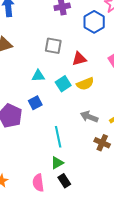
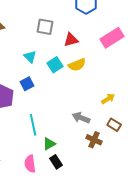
cyan triangle: (38, 76) -> (30, 57), turned 48
gray arrow: (89, 117) -> (81, 118), moved
cyan line: (58, 137) -> (33, 125), moved
brown cross: (102, 143) -> (94, 140), moved

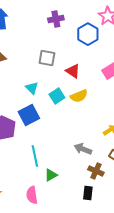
red triangle: (71, 40) -> (73, 71), turned 49
blue square: (27, 84) -> (29, 115), size x1.5
black rectangle: (56, 162) -> (88, 193), moved, turned 40

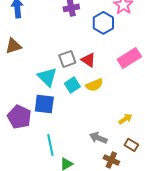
gray square: (47, 58) -> (67, 59), moved, turned -30
cyan triangle: (32, 88) -> (47, 77), size x1.5
blue square: (29, 115) -> (44, 104), turned 35

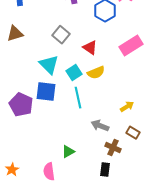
gray square: (67, 59) -> (61, 35), moved, turned -30
cyan line: (50, 145) -> (78, 98), moved

